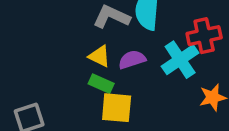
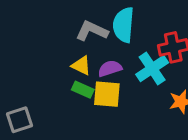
yellow square: (117, 108) -> (107, 94), moved

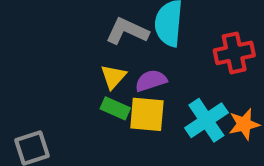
yellow triangle: (81, 66) -> (113, 77), turned 45
cyan cross: (152, 69) -> (206, 120), moved

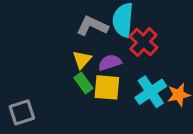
red cross: (234, 53) -> (143, 42), moved, turned -36
green rectangle: (115, 108) -> (83, 83), turned 30

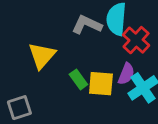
yellow triangle: (82, 60) -> (42, 56), moved, size x1.5
purple semicircle: (110, 63) -> (126, 74), moved, turned 130

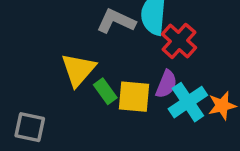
yellow triangle: (42, 56) -> (78, 70), moved
gray square: (19, 108) -> (30, 127), turned 30

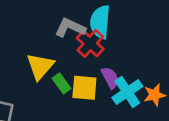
red cross: (179, 41) -> (90, 43), moved
purple semicircle: (166, 84) -> (110, 78), turned -50

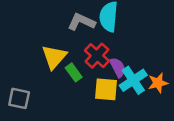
red cross: (90, 43) -> (97, 56), moved
yellow square: (84, 88) -> (106, 89), moved

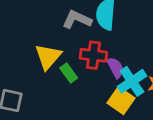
red cross: (97, 56) -> (93, 55), turned -35
yellow square: (106, 89) -> (121, 101), moved, turned 30

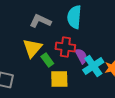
gray L-shape: (77, 19) -> (40, 21), moved
yellow square: (121, 101) -> (59, 79), moved, turned -36

